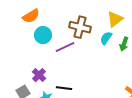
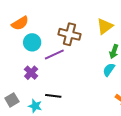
cyan semicircle: (106, 38) -> (109, 70), moved
purple cross: (39, 75) -> (31, 73), moved

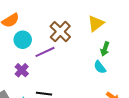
brown cross: (69, 34) -> (60, 32), turned 30
cyan semicircle: (109, 70) -> (100, 67), turned -72

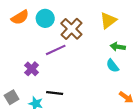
cyan circle: (23, 40) -> (45, 18), moved
green arrow: (105, 49) -> (118, 47), turned 80

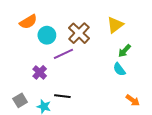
cyan circle: (45, 18) -> (47, 35), moved
green arrow: (118, 47) -> (124, 51), turned -56

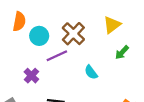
orange semicircle: (28, 22) -> (19, 22), turned -48
cyan semicircle: (119, 69) -> (91, 72), moved

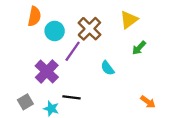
purple line: (57, 56) -> (73, 51), turned -30
purple cross: (31, 76) -> (47, 71), size x1.5

